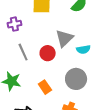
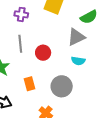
gray triangle: (64, 38) -> (76, 37), moved

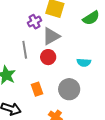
purple cross: (21, 14) -> (34, 22), moved, turned -32
gray triangle: (76, 37) -> (51, 36), moved

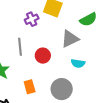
gray triangle: (51, 36) -> (70, 39), moved

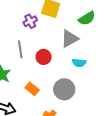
orange rectangle: (30, 87) -> (32, 89), turned -32

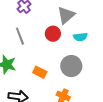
red circle: (44, 57) -> (53, 34), moved

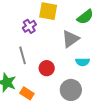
red circle: (53, 34) -> (47, 68), moved
orange rectangle: (40, 72) -> (27, 93), moved

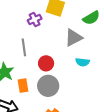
gray circle: (71, 90) -> (48, 86), moved
orange rectangle: (27, 93) -> (23, 86), turned 40

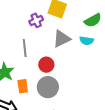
gray triangle: (74, 38) -> (62, 39), moved
cyan semicircle: (83, 62) -> (87, 41), moved

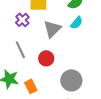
cyan semicircle: (87, 41) -> (77, 23), turned -40
gray circle: (48, 87) -> (71, 80), moved

